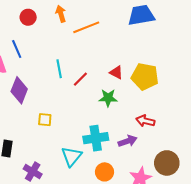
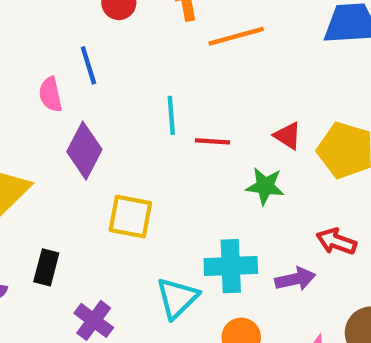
red line: (80, 79) -> (212, 141), turned 42
yellow square: (45, 120) -> (130, 217), size x1.5

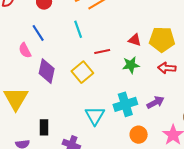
cyan line: (171, 115) -> (78, 29), moved
yellow square: (130, 217) -> (82, 72), moved, turned -35
red arrow: (336, 241) -> (167, 68), moved
cyan triangle: (177, 298) -> (95, 116), moved

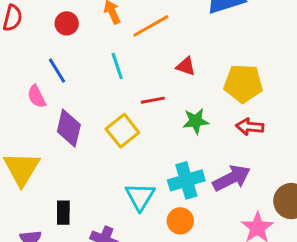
red triangle: (135, 40) -> (186, 66), moved
purple arrow: (155, 102) -> (232, 178), size x1.4
orange circle: (139, 135) -> (180, 221), moved

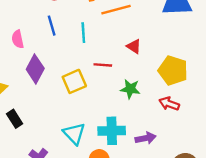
blue line: (57, 71) -> (52, 26), moved
purple arrow: (232, 178) -> (146, 138), size x0.7
cyan triangle: (140, 197) -> (74, 134), turned -30
black rectangle: (63, 213) -> (15, 119), moved, turned -48

